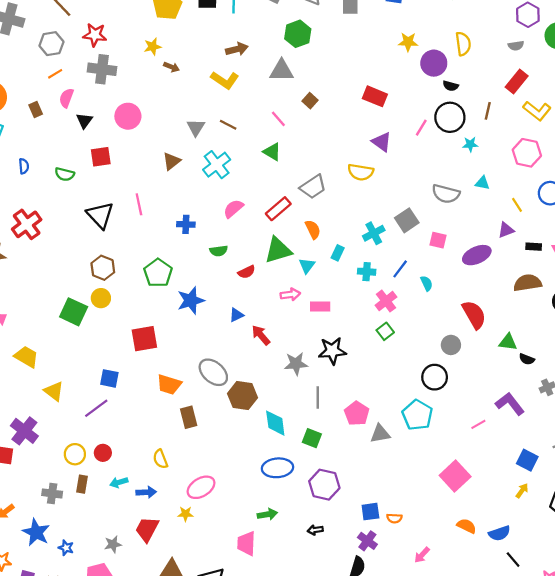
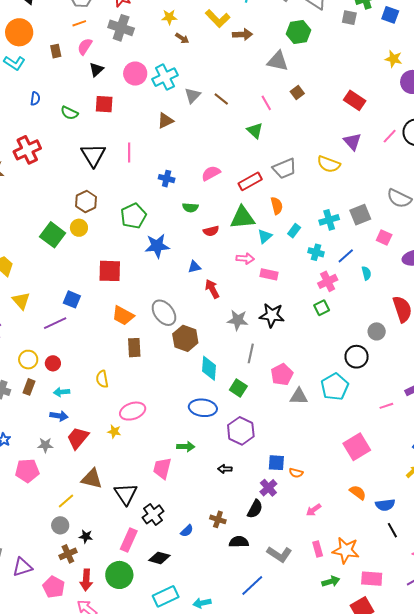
yellow L-shape: (225, 80) -> (218, 18), moved
cyan cross: (217, 165) -> (165, 77), moved
blue arrow: (146, 492) -> (59, 416), moved

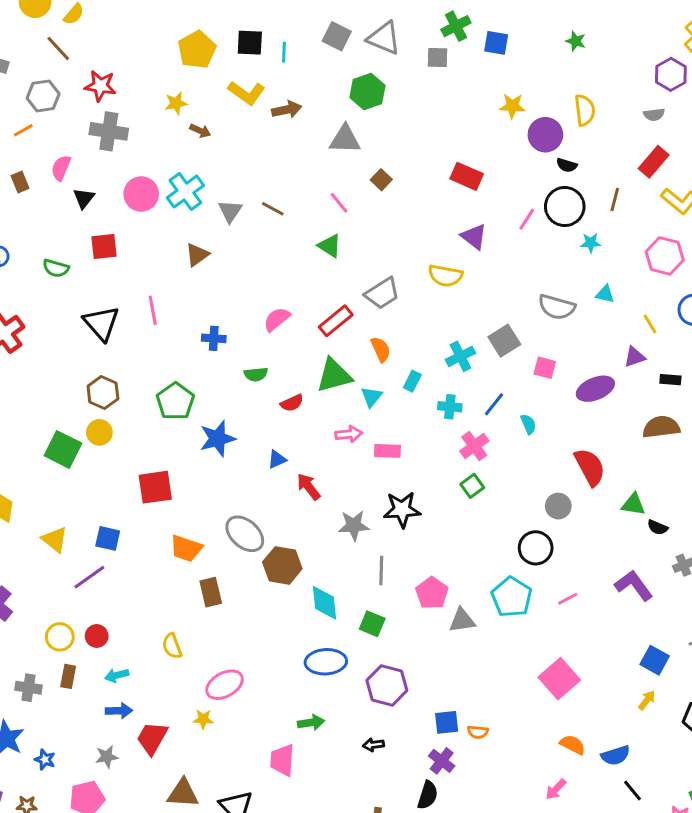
orange line: (79, 23) -> (23, 130), moved
yellow triangle: (21, 301) -> (55, 540), moved
pink line: (386, 406) -> (568, 599), moved
pink arrow: (314, 510) -> (556, 789), moved

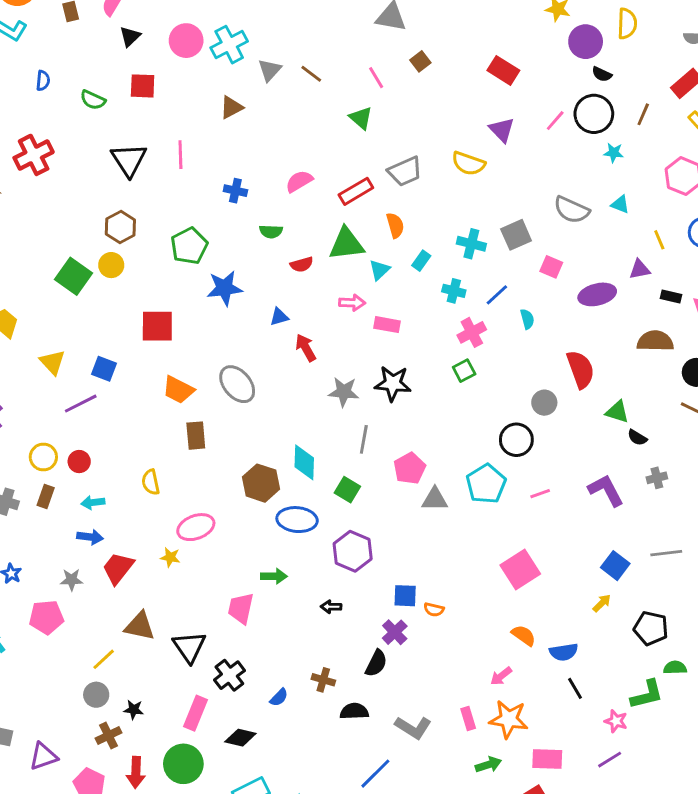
cyan cross: (460, 356) -> (471, 244), turned 32
brown hexagon: (282, 565) -> (261, 483), moved

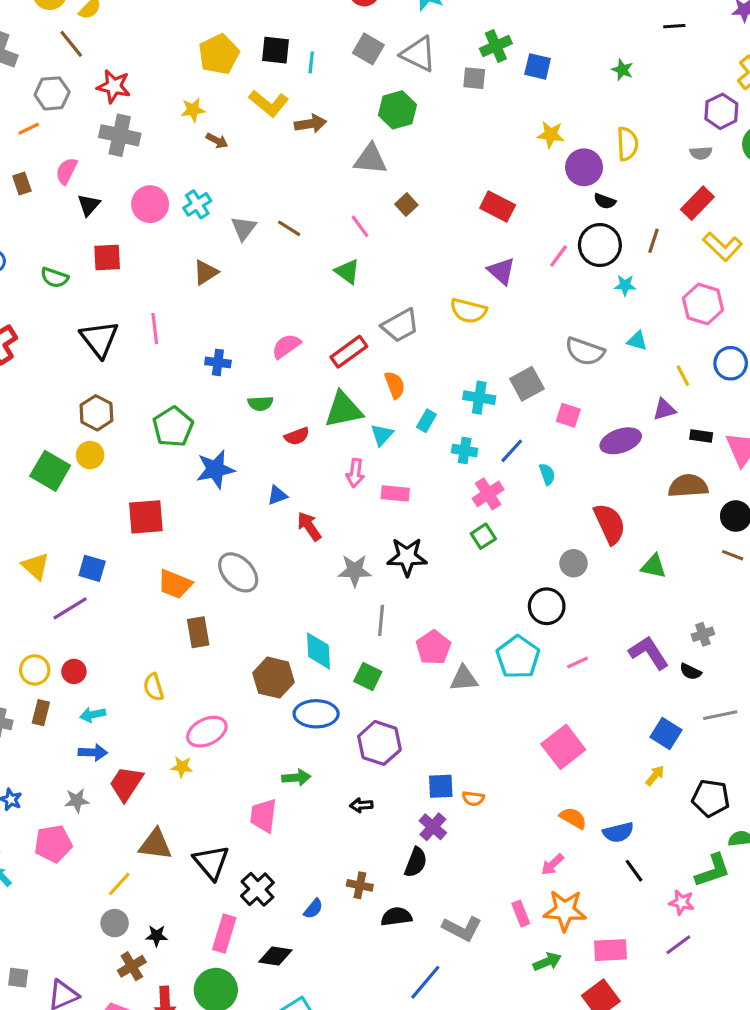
cyan cross: (229, 45) -> (197, 204), size x0.7
pink arrow: (352, 303) -> (355, 473), turned 100
black semicircle: (637, 438) -> (690, 672), moved

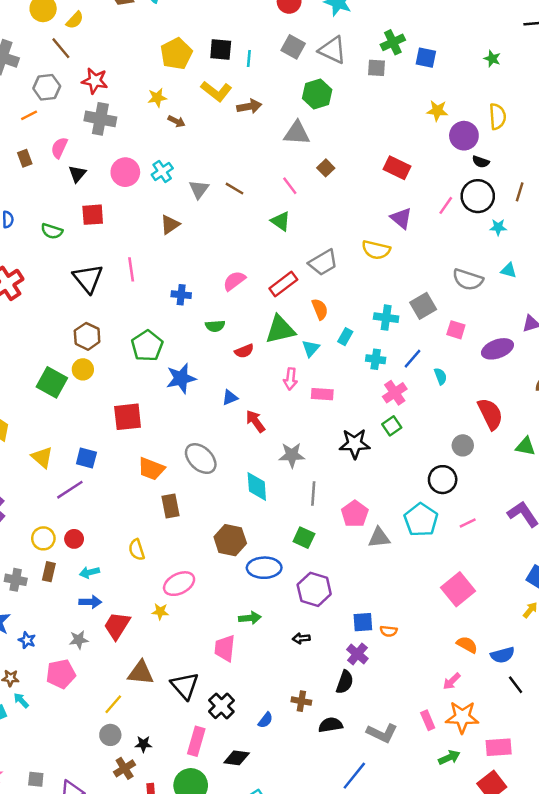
black star: (407, 557) -> (355, 444), moved
cyan diamond: (318, 651) -> (257, 486), moved

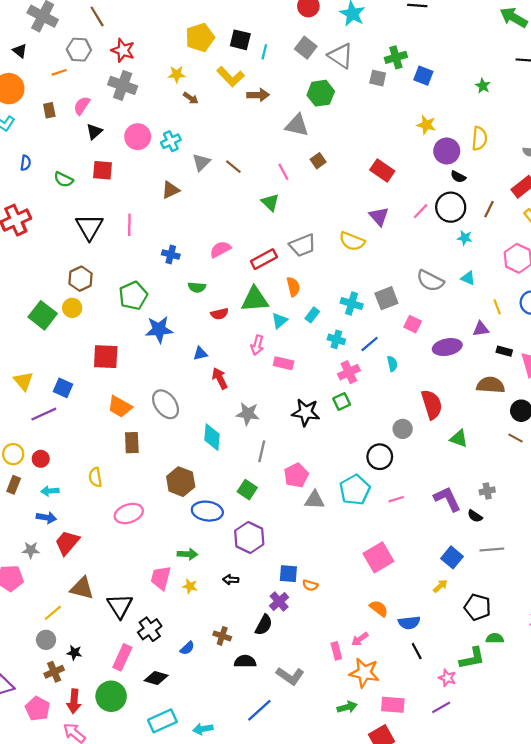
yellow star: (160, 612) -> (190, 586), moved
pink rectangle: (428, 720) -> (336, 651), moved

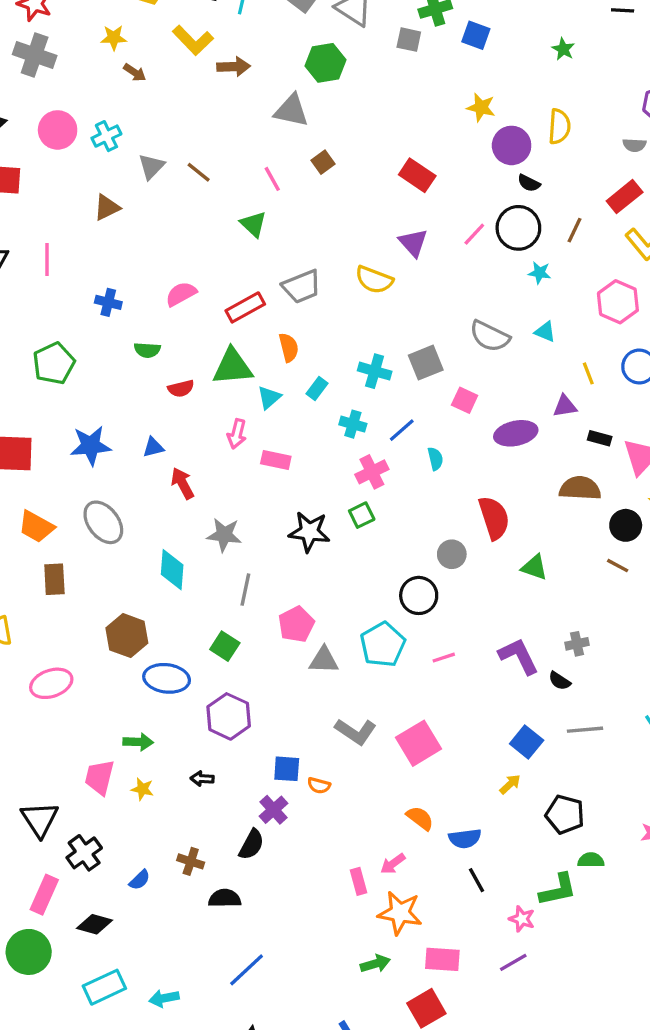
blue star: (159, 330) -> (91, 446), moved
gray L-shape: (290, 676) -> (356, 732), moved

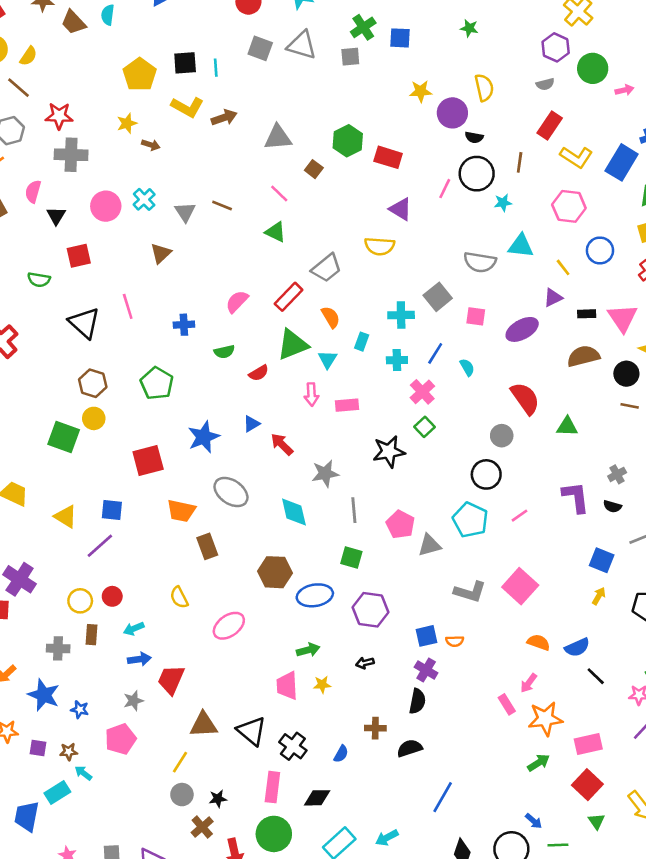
green hexagon: (325, 63) -> (348, 141), moved
cyan triangle: (545, 332) -> (521, 246), size x1.5
purple L-shape: (519, 656) -> (576, 497), turned 36

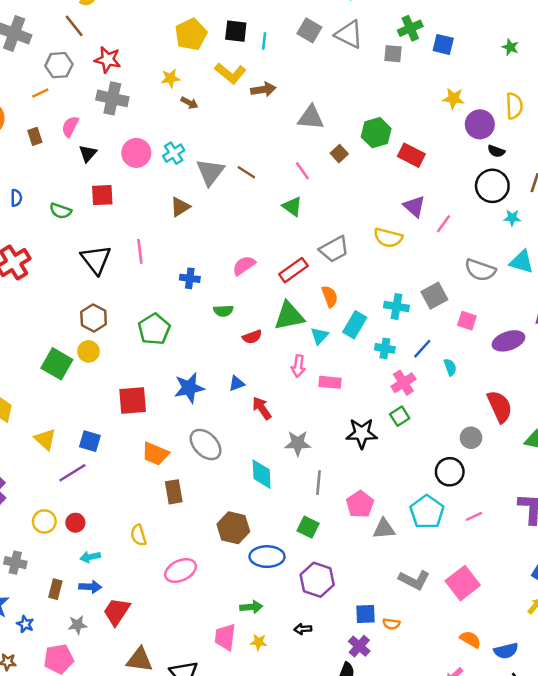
pink line: (445, 189) -> (443, 224), moved
gray triangle: (185, 212) -> (210, 172), size x1.4
cyan rectangle: (362, 342) -> (355, 325), size x1.5
brown rectangle: (91, 635) -> (55, 589), moved

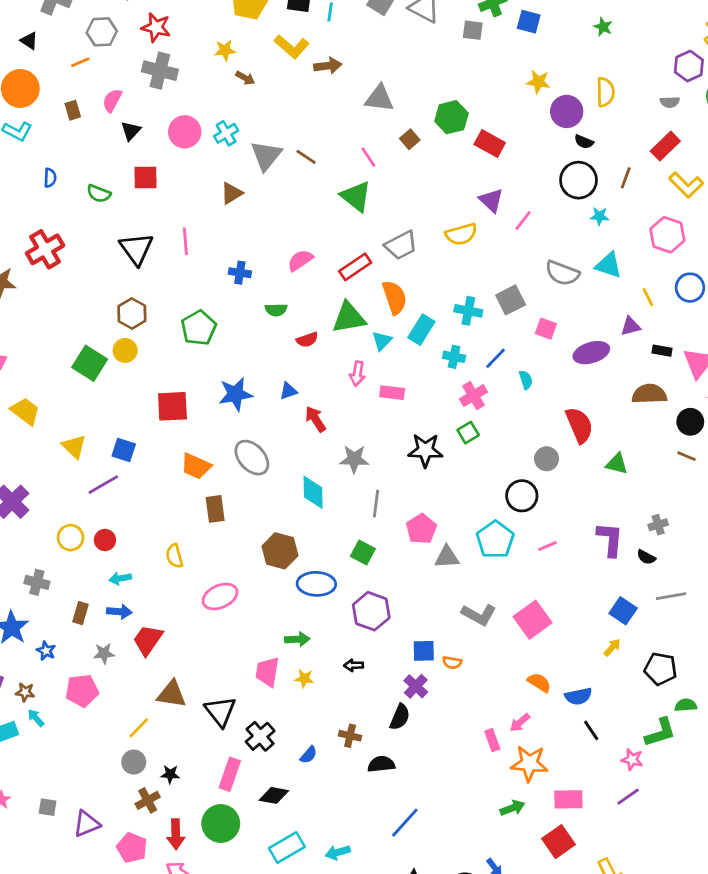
green triangle: (292, 206) -> (356, 196), size x1.4
yellow semicircle: (388, 238) -> (461, 234), turned -32
orange semicircle: (330, 296) -> (395, 297), size x1.4

